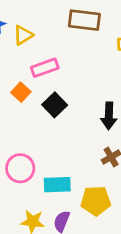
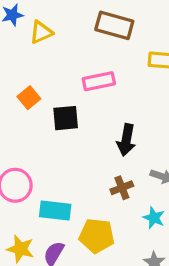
pink rectangle: (45, 68) -> (99, 81), moved
black square: (55, 105) -> (66, 118), turned 30

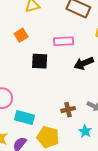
orange square: (29, 98) -> (21, 35), moved
black arrow: (126, 140) -> (84, 63), moved, turned 48

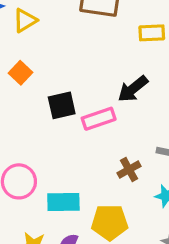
pink rectangle: (64, 41) -> (99, 119), moved

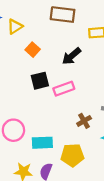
orange square: (21, 73) -> (33, 50), moved
black arrow: (133, 89) -> (71, 56), moved

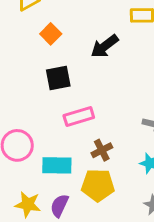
pink rectangle: (64, 89) -> (79, 117), moved
brown cross: (84, 121) -> (102, 150), moved

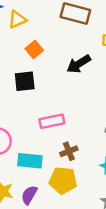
black square: (58, 78) -> (25, 81), moved

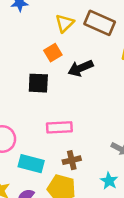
yellow triangle: (17, 20) -> (65, 23), moved, turned -30
black arrow: (79, 64) -> (80, 68), moved

